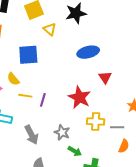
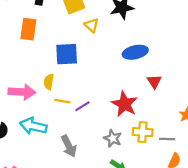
yellow semicircle: (13, 79) -> (49, 82), turned 48
purple line: (43, 100) -> (82, 106), turned 40
gray star: (62, 132) -> (113, 138), moved

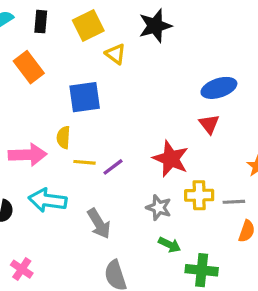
orange rectangle: (28, 29) -> (29, 67), turned -40
blue ellipse: (135, 52) -> (219, 88), moved

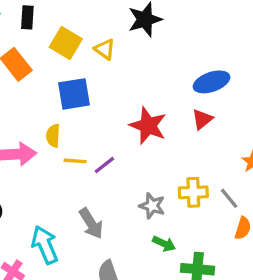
yellow square: (88, 26) -> (66, 43), moved, turned -32
red triangle: (209, 124) -> (202, 119), turned 30
red star: (171, 159) -> (148, 126), moved
cyan arrow: (48, 200) -> (45, 245), moved, turned 60
gray line: (234, 202) -> (229, 198), turned 55

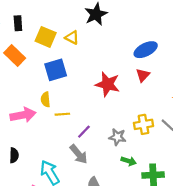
purple line: (104, 165) -> (84, 132), moved

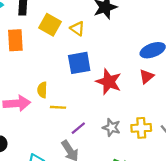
orange rectangle: (15, 56) -> (15, 40), turned 36
blue square: (56, 70) -> (79, 63), moved
gray star: (117, 137) -> (111, 127), moved

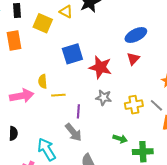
yellow triangle: (77, 29) -> (66, 12), moved
gray star: (111, 127) -> (104, 98), moved
purple line: (78, 128) -> (78, 111), turned -40

